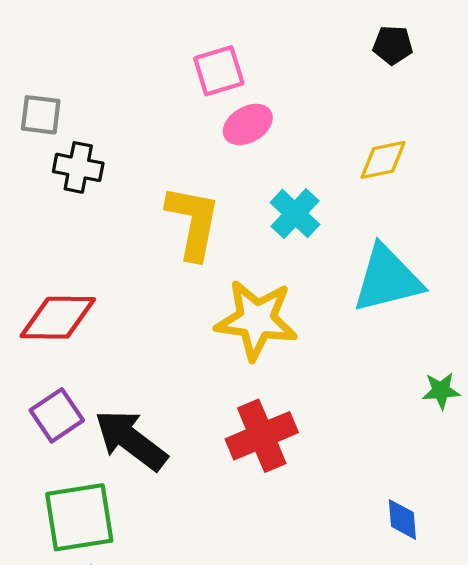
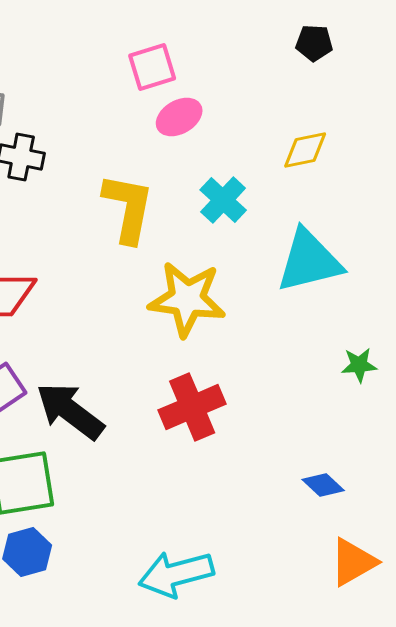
blue diamond: (402, 519) -> (323, 485), turned -42

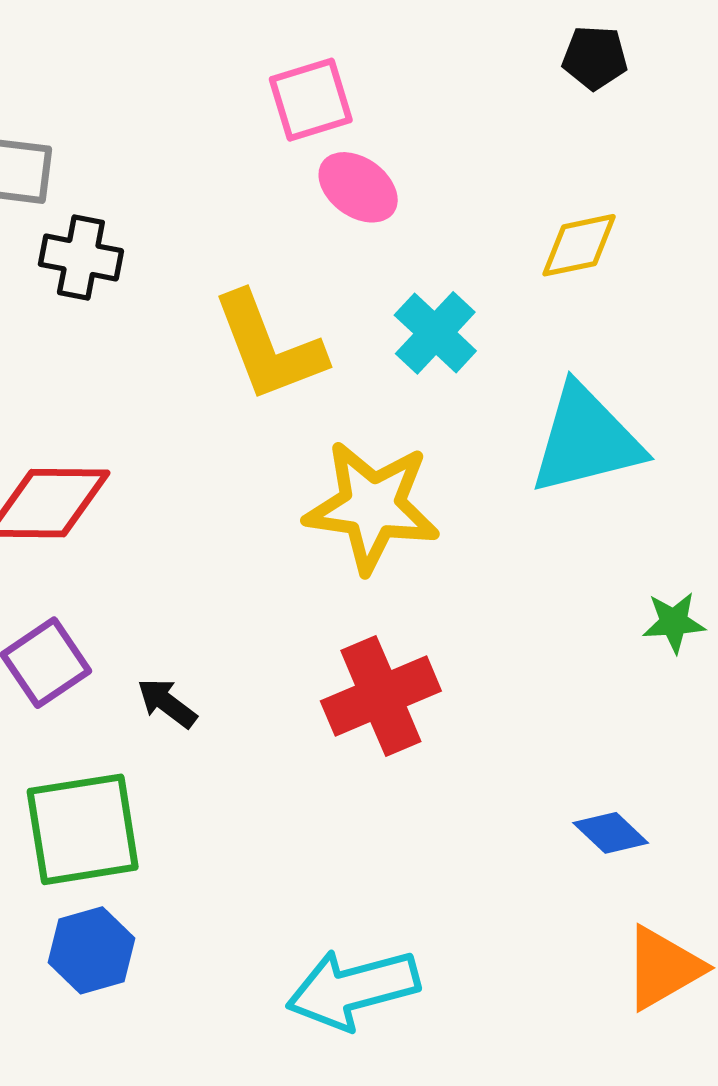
pink ellipse: (179, 117) -> (358, 187), turned 66
yellow L-shape: (128, 208) -> (269, 347), turned 148
black arrow: (70, 411) -> (167, 703), size x0.5

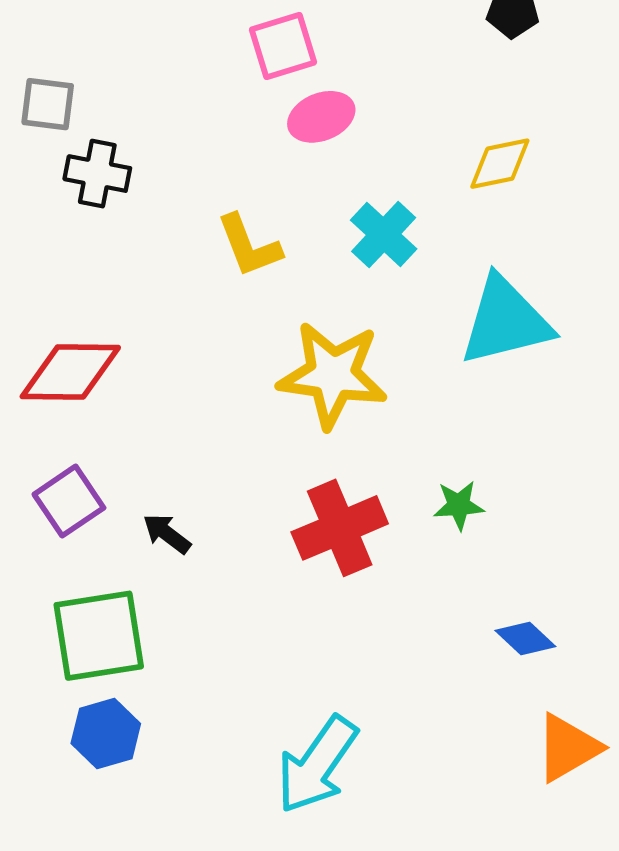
pink ellipse: (358, 187) -> (321, 117), turned -58
yellow L-shape: (269, 347) -> (249, 246), size x0.7
green star: (674, 622) -> (459, 505), moved
cyan arrow: (353, 989) -> (317, 765), turned -40

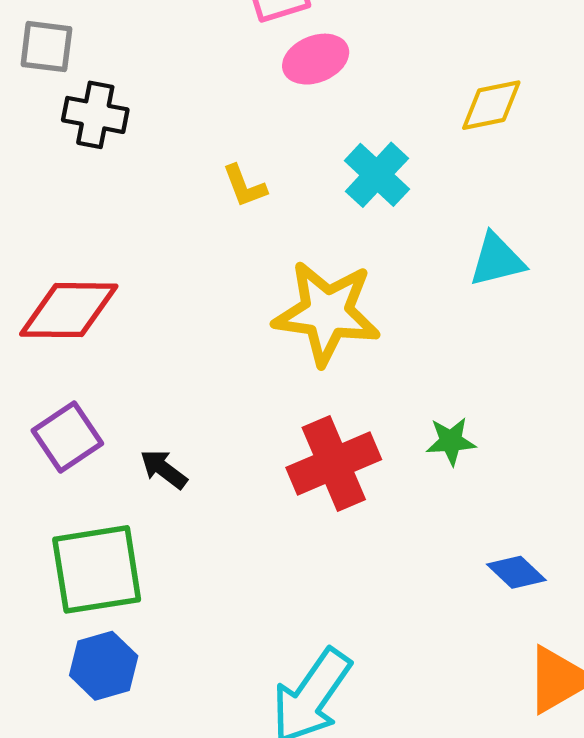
yellow L-shape: (249, 246) -> (244, 186), size x0.7
cyan triangle: (506, 321) -> (497, 260), size x0.6

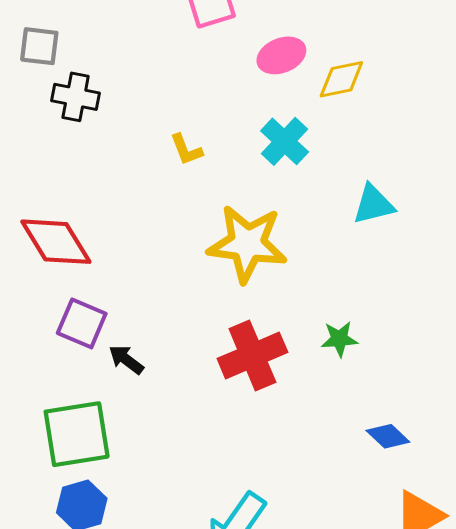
pink ellipse: (316, 59) -> (281, 55), moved
yellow diamond: (491, 105) -> (341, 79), moved
red diamond: (69, 310) -> (56, 242), turned 58
purple square: (67, 437) -> (82, 323), moved, turned -33

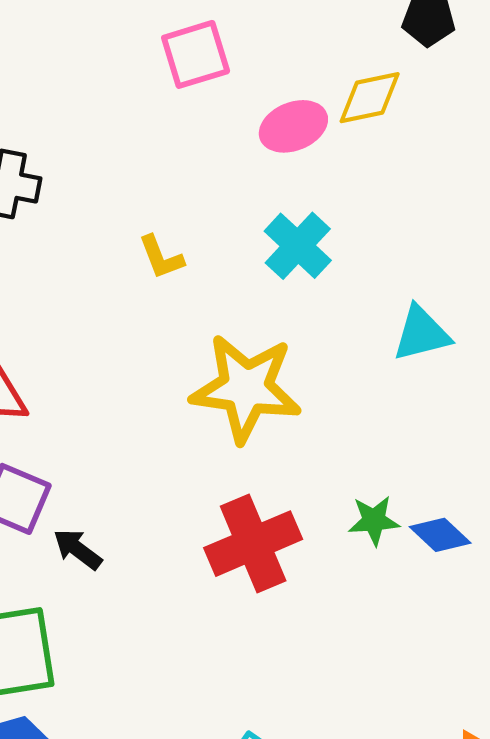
yellow diamond: (341, 79) -> (370, 98), moved
blue diamond: (388, 436) -> (440, 535), moved

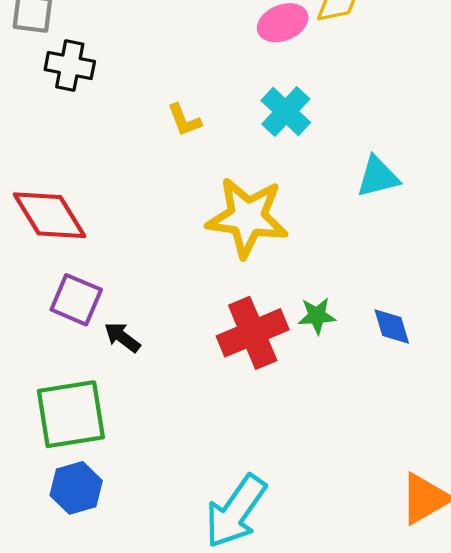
green star: (374, 521) -> (317, 316), moved
blue diamond: (440, 535) -> (392, 326), turned 30

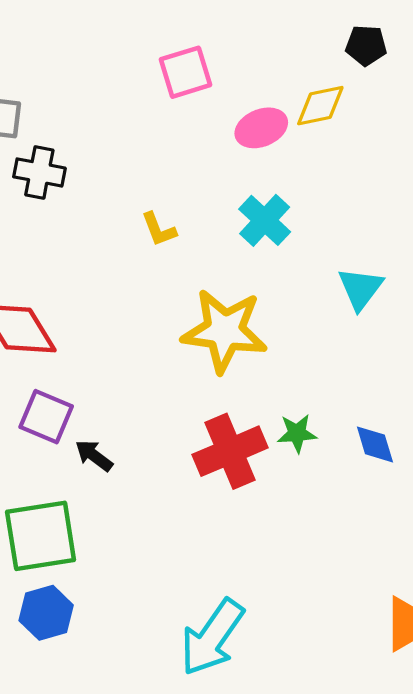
cyan triangle: (378, 177) -> (360, 288), turned -39

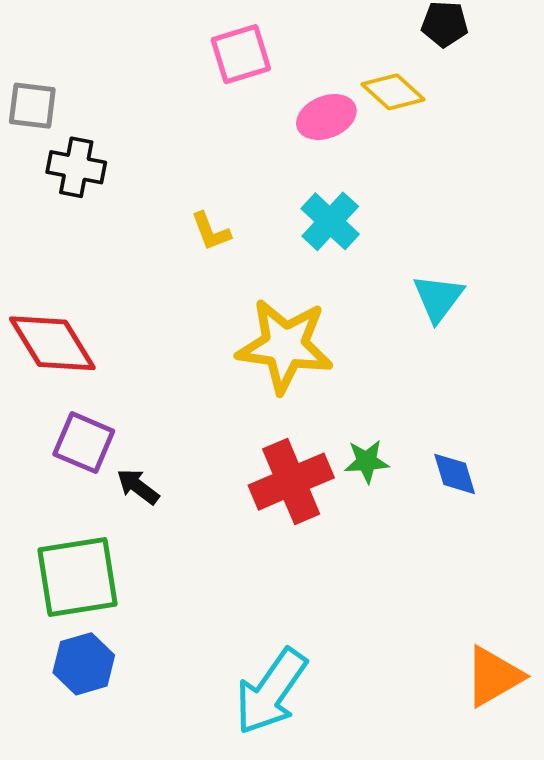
yellow diamond: (320, 106) -> (393, 92), turned 54

